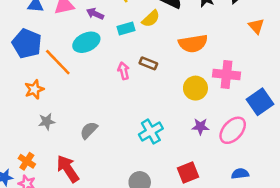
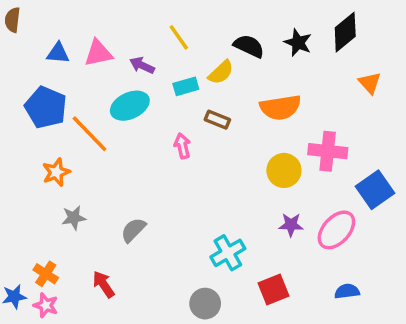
brown rectangle: (148, 63) -> (217, 120), moved
cyan cross: (151, 132) -> (228, 253), moved
red arrow: (68, 169) -> (104, 284), size x0.7

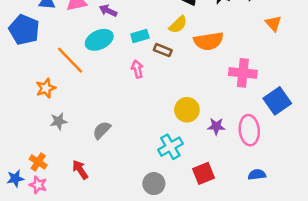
yellow semicircle: (221, 72) -> (178, 25), moved
cyan rectangle: (186, 86) -> (140, 36), moved
blue pentagon: (46, 107) -> (24, 30), moved
yellow circle: (284, 170) -> (187, 110), moved
pink ellipse: (336, 230) -> (249, 130), turned -48

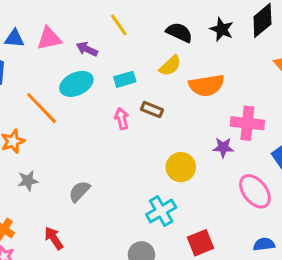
brown rectangle: (163, 50) -> (152, 110), moved
purple star: (216, 126) -> (223, 147), moved
pink ellipse: (249, 130) -> (255, 191), turned -32

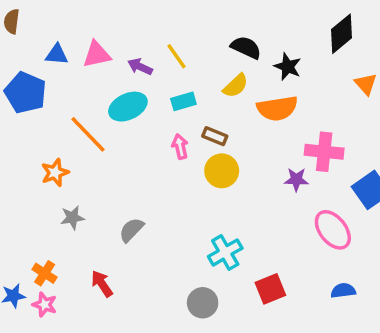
yellow line: (119, 25) -> (177, 56), moved
black star: (222, 29) -> (288, 67), moved
yellow circle: (181, 167) -> (222, 171), moved

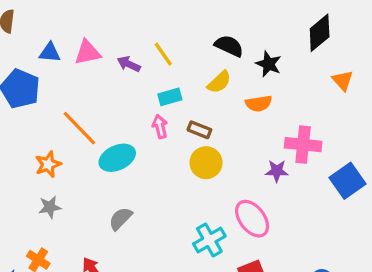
cyan ellipse: (128, 107) -> (117, 158), moved
orange semicircle: (277, 108) -> (259, 103), size x0.7
pink arrow: (180, 146) -> (160, 126), moved
gray star: (72, 218) -> (50, 207), moved
pink ellipse: (333, 230) -> (252, 219), moved

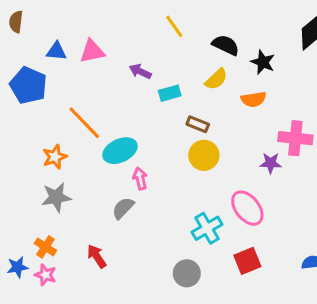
yellow line: (163, 54) -> (174, 26), moved
purple arrow: (129, 64) -> (140, 71), moved
pink arrow: (160, 126) -> (140, 179), moved
gray star: (50, 207) -> (56, 197), size x1.4

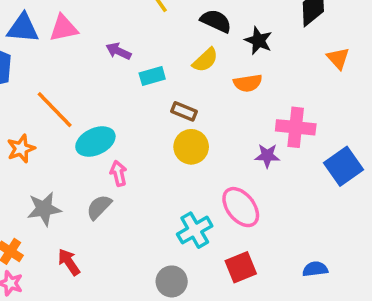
blue triangle: (56, 51) -> (23, 28), size x1.4
gray star: (56, 197) -> (44, 209), moved

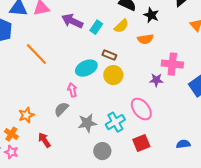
purple arrow: (118, 51) -> (72, 21), size x1.5
cyan rectangle: (152, 76) -> (96, 27), moved, turned -40
cyan ellipse: (95, 142) -> (86, 68), moved
orange star: (21, 149) -> (26, 115), moved
gray star: (44, 209) -> (87, 123), moved

